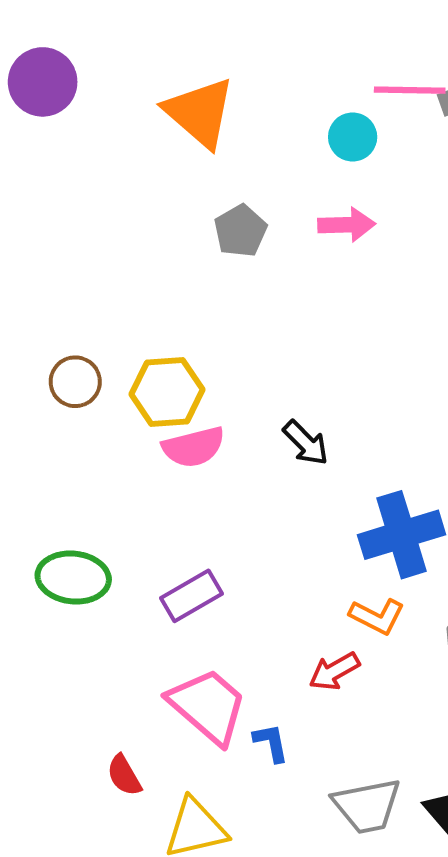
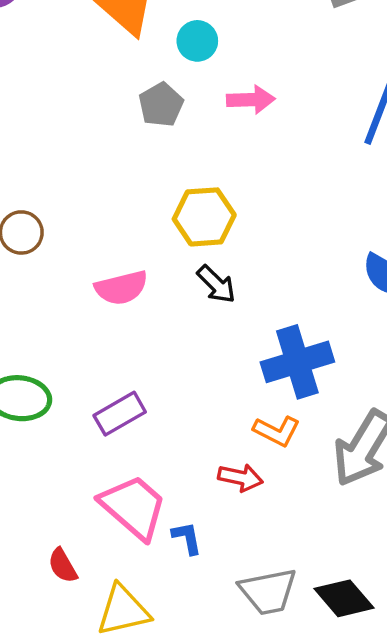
cyan circle: (353, 137) -> (197, 41), moved
yellow hexagon: (167, 392) -> (204, 217), moved
red arrow: (334, 671) -> (240, 478), turned -138

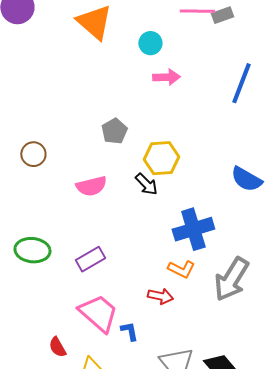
cyan circle: (197, 41) -> (150, 43), moved
gray pentagon: (161, 105) -> (114, 131), moved
yellow hexagon: (204, 217) -> (161, 158), moved

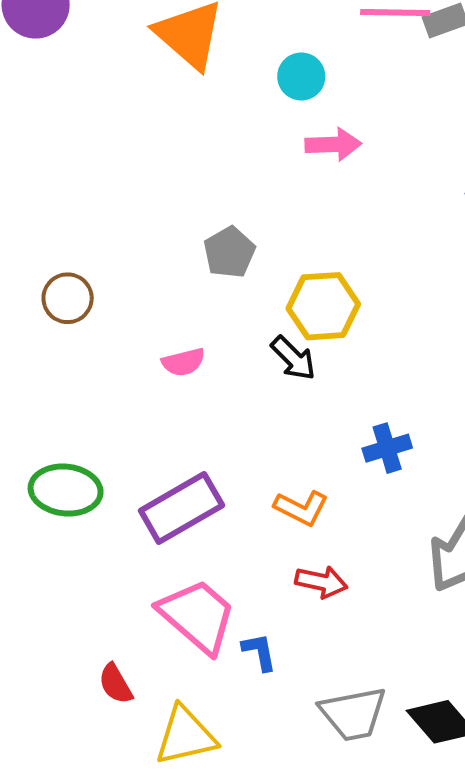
pink semicircle: (91, 186) -> (183, 362), size x0.7
blue cross: (193, 229) -> (387, 448), size x0.6
purple rectangle: (90, 259) -> (181, 508), size x1.4
orange L-shape: (181, 269) -> (301, 508), moved

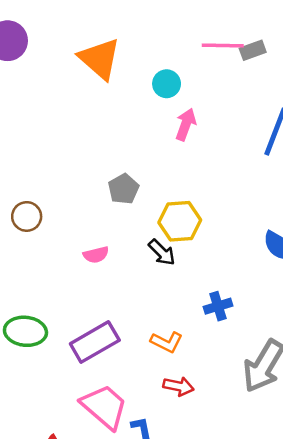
pink arrow: (333, 144) -> (186, 124), turned -68

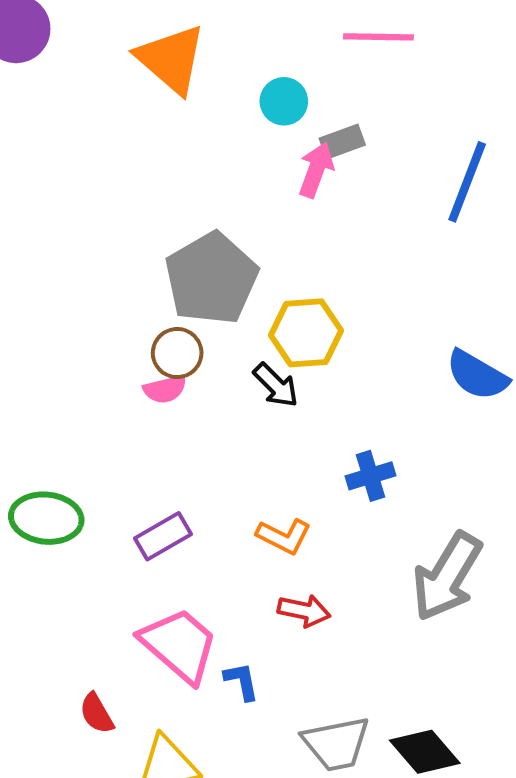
gray rectangle: (253, 50) -> (342, 142), moved
gray pentagon: (124, 189) -> (211, 279), size x1.8
brown circle: (27, 216) -> (177, 353), moved
purple rectangle: (95, 342) -> (163, 536), size x0.7

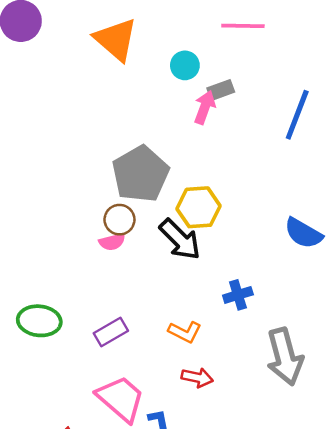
black arrow: (276, 385) -> (180, 239), size x1.5
gray arrow: (447, 577) -> (285, 357), turned -46

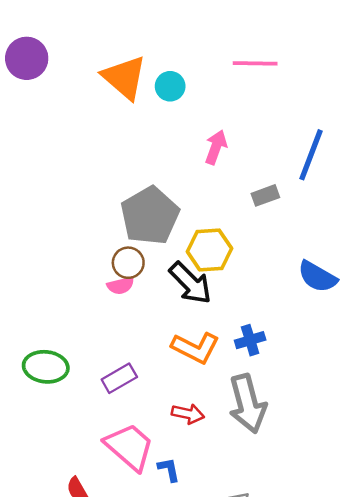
cyan circle: (185, 65) -> (170, 86), moved
gray rectangle: (221, 90) -> (265, 195), moved
orange L-shape: (185, 332) -> (196, 348), moved, size x1.4
gray arrow: (285, 357) -> (248, 404), moved
red arrow: (197, 378) -> (188, 414), moved

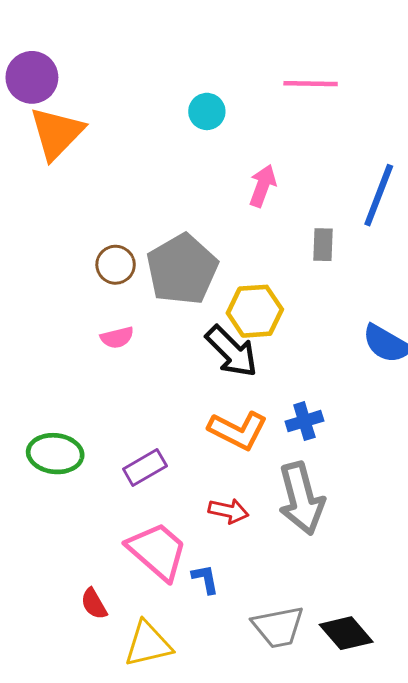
orange triangle: (124, 77) -> (57, 133), moved, turned 33
gray rectangle: (265, 195) -> (323, 245), turned -68
brown circle: (128, 263) -> (116, 265), moved
pink semicircle: (121, 286) -> (117, 337), moved

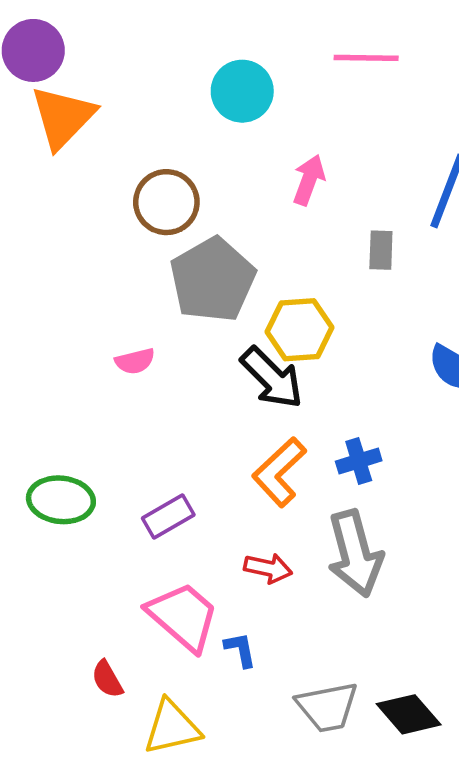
cyan circle: (207, 111) -> (242, 91), size x1.4
brown circle: (116, 265) -> (166, 202), moved, size x1.4
orange L-shape: (238, 430) -> (279, 472), turned 110

